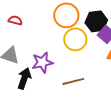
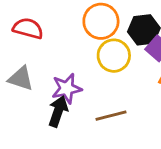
red semicircle: (15, 20) -> (28, 28), size x1.5
black arrow: (24, 78) -> (58, 111), moved

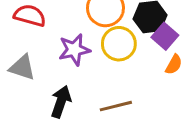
purple star: (67, 88) -> (74, 50), moved

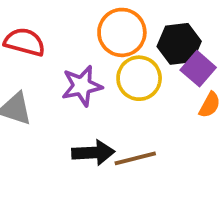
black arrow: (61, 102) -> (93, 153), moved, turned 68

